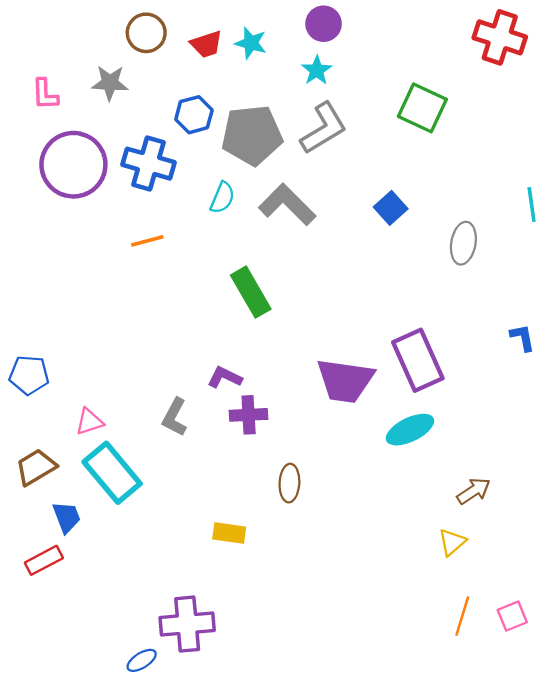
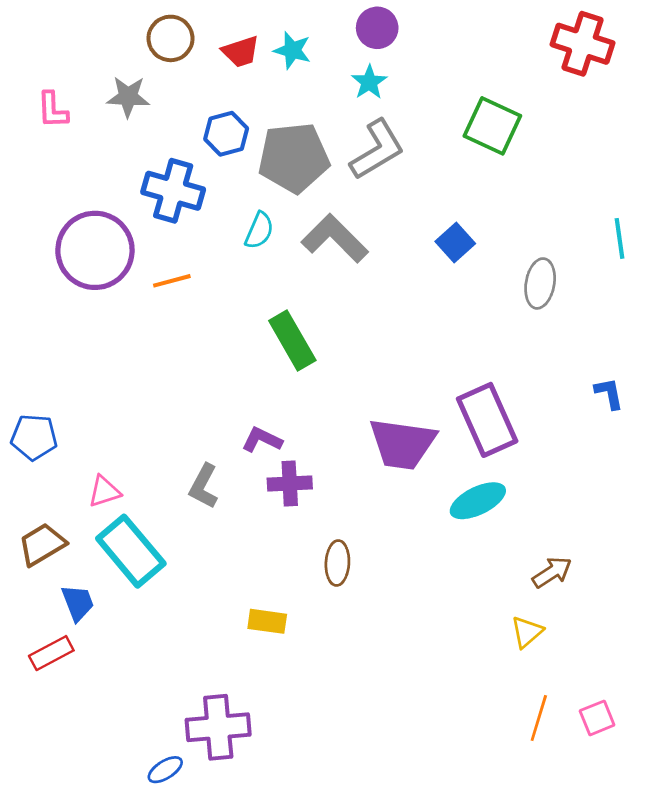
purple circle: (73, 165) -> (95, 250), moved

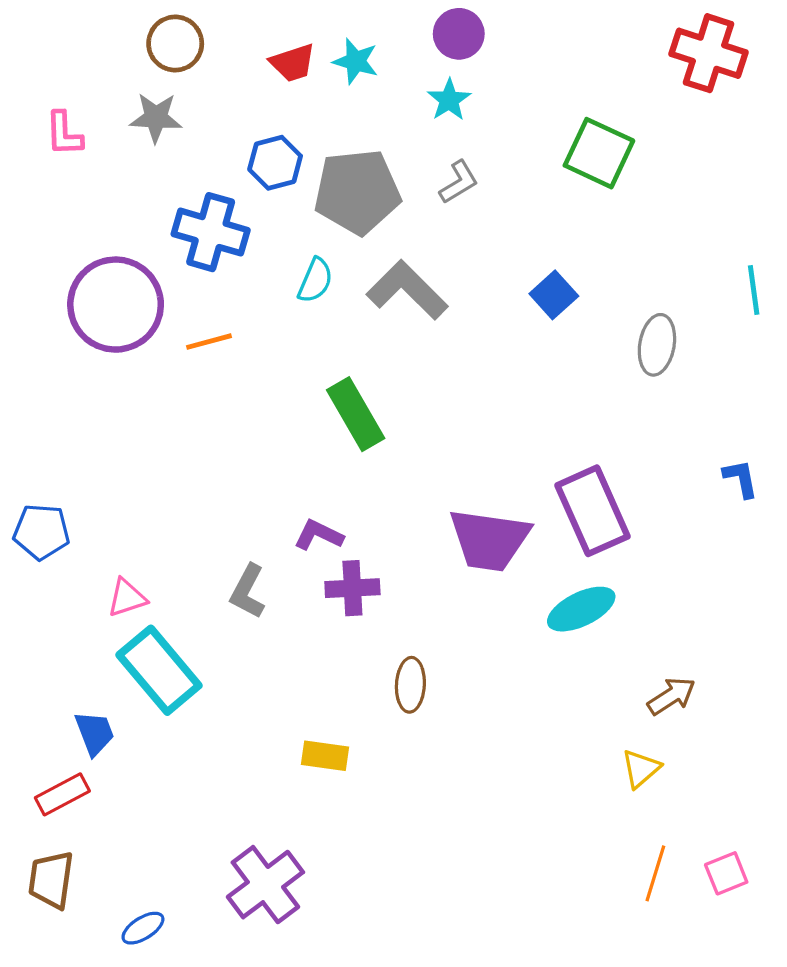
brown circle: (170, 38) -> (175, 44), moved
gray L-shape: (377, 150) -> (459, 182), size x0.6
brown trapezoid: (42, 544) -> (51, 880), moved, turned -51
purple cross: (218, 727) -> (265, 885), turned -32
blue ellipse: (165, 770) -> (143, 928), moved

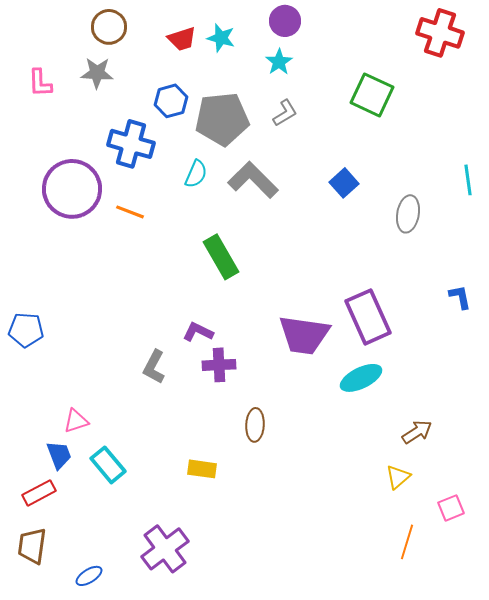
orange line: (209, 342) -> (130, 212), turned 36
pink triangle: (127, 598) -> (76, 421), moved
cyan rectangle: (159, 670) -> (108, 465), moved, size x0.7
pink square: (726, 873) -> (451, 508), moved

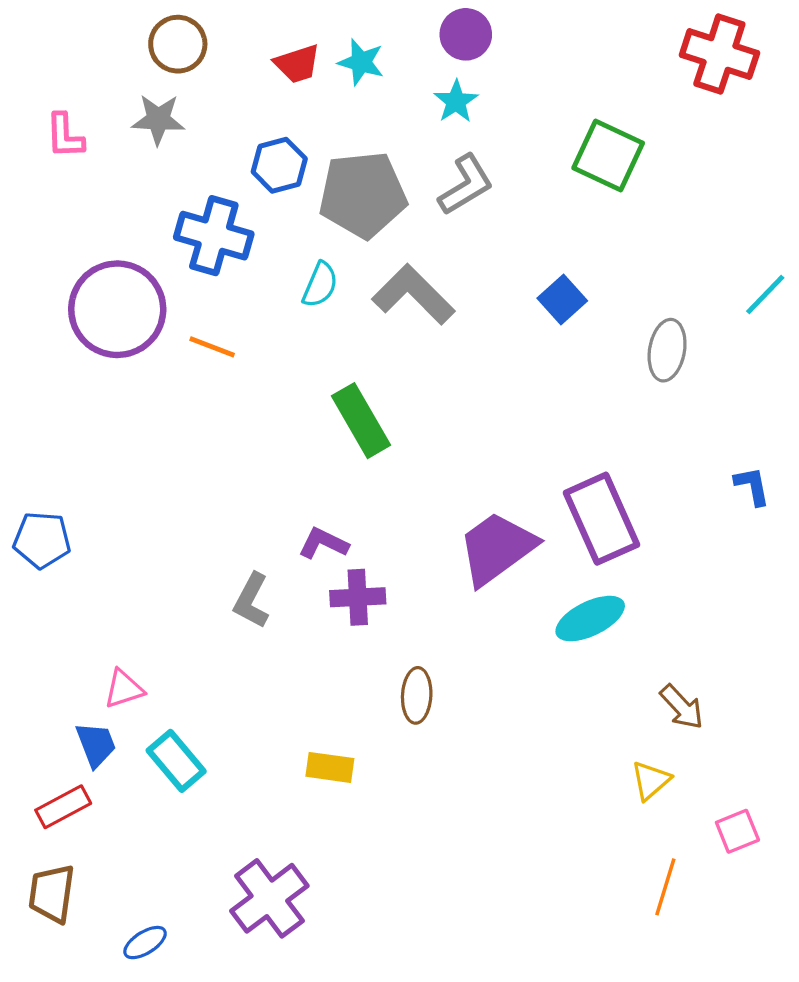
gray L-shape: (285, 113) -> (466, 185), size x1.4
cyan line: (468, 180) -> (765, 295), turned 52
purple trapezoid: (304, 335) -> (497, 548), turned 136
brown arrow: (417, 432) -> (682, 707), turned 80

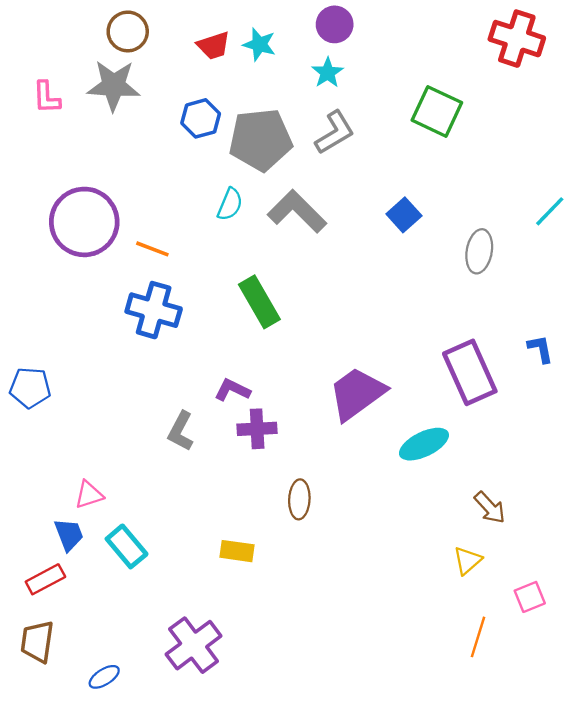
gray star: (158, 119) -> (114, 86), size x1.4
blue cross: (214, 236) -> (154, 310), moved
purple rectangle: (602, 519) -> (470, 372), moved

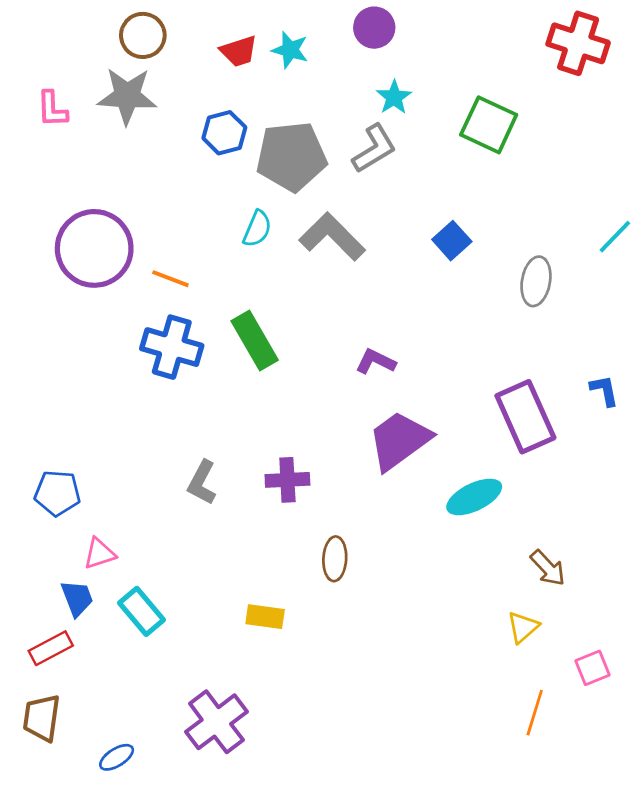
cyan star: (328, 73) -> (394, 97), moved
green rectangle: (259, 302) -> (255, 340), moved
blue pentagon: (30, 388) -> (57, 493), moved
purple L-shape: (232, 390) -> (376, 362), moved

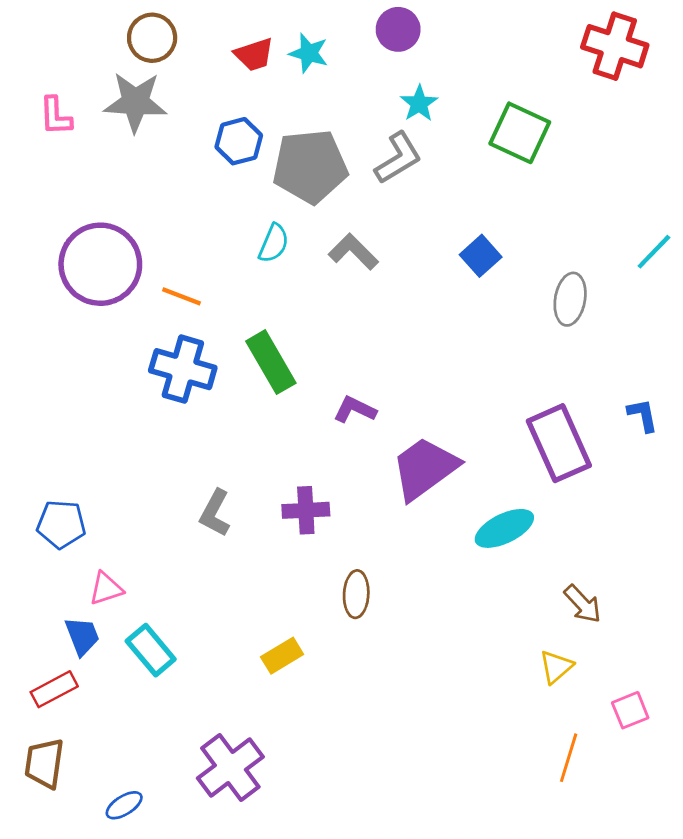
gray L-shape: (332, 237) -> (353, 252), size x0.7
purple L-shape: (376, 362) -> (355, 410), moved
yellow rectangle: (265, 617) -> (282, 656), turned -39

